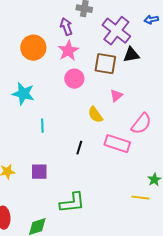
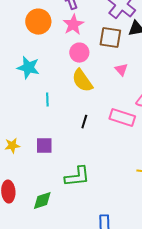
pink triangle: (116, 96) -> (121, 70), turned -32
yellow semicircle: (95, 115) -> (82, 81), moved, size x1.4

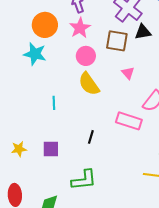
cyan star: (28, 68) -> (35, 54), moved
black line: (84, 122) -> (91, 137), moved

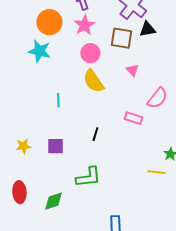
pink rectangle: (129, 121) -> (133, 118), size x0.7

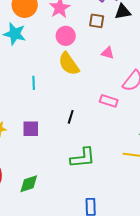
brown square: (121, 38) -> (97, 21), size x0.7
pink triangle: (132, 70) -> (108, 53), turned -32
green L-shape: (88, 177) -> (83, 158), moved

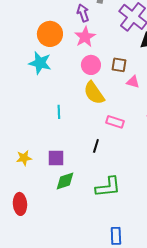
brown square: (97, 21) -> (119, 65), moved
pink rectangle: (109, 101) -> (115, 122), moved
green diamond: (29, 184) -> (65, 181), moved

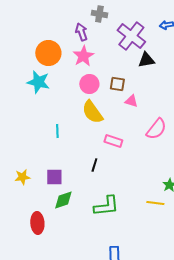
red ellipse: (20, 204) -> (37, 223), moved

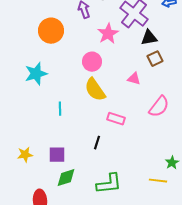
pink star: (83, 56) -> (108, 34), moved
cyan star: (38, 82) -> (36, 74), moved, turned -30
brown square: (117, 84) -> (155, 59), moved, turned -35

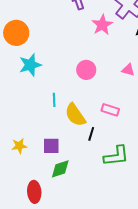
orange circle: (51, 31) -> (16, 33), moved
pink circle: (92, 62) -> (86, 70), moved
yellow semicircle: (95, 90) -> (75, 115), moved
green L-shape: (109, 184) -> (116, 156), moved

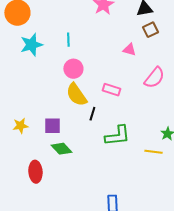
pink circle: (86, 70) -> (73, 69), moved
cyan line: (54, 100) -> (68, 40), moved
green diamond: (60, 169) -> (61, 149), turned 65

